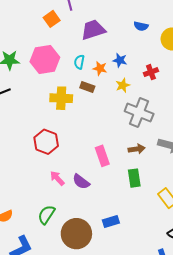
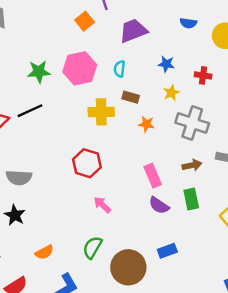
orange star: (100, 68) -> (146, 124), moved
red cross: (151, 72) -> (203, 75), turned 32
purple semicircle: (81, 182) -> (159, 205), moved

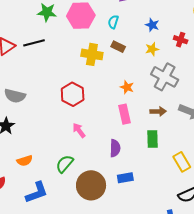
orange star: (146, 124) -> (127, 87), moved
purple semicircle: (159, 205) -> (115, 148), moved, turned -132

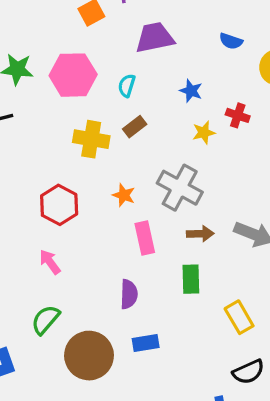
brown rectangle: (118, 47) -> (135, 127), turned -64
yellow star: (152, 49) -> (204, 133), moved
gray cross: (165, 77) -> (180, 188), moved
orange star: (127, 87) -> (124, 195), moved
pink arrow: (79, 130) -> (50, 262), moved

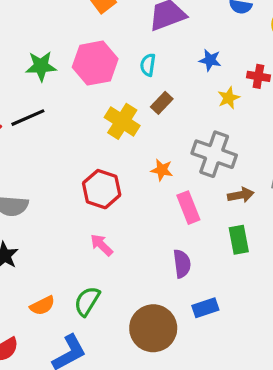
yellow cross: (91, 139) -> (122, 121), turned 32
green semicircle: (45, 320) -> (87, 301), moved

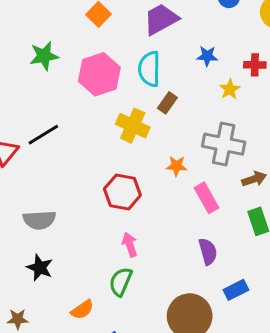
cyan semicircle: (148, 65) -> (149, 69), size x1.6
green star: (41, 66) -> (44, 56), moved
pink arrow: (102, 245) -> (130, 245), turned 35
green semicircle: (87, 301) -> (121, 282), moved

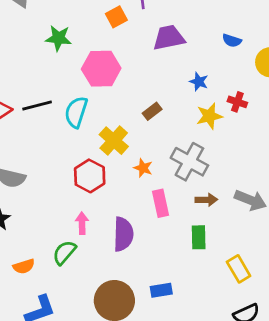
cyan semicircle: (149, 69) -> (76, 112), moved
yellow star: (230, 89) -> (209, 116), size x1.4
yellow cross: (133, 126) -> (114, 141), moved
purple semicircle: (208, 251) -> (123, 234), moved, size x1.4

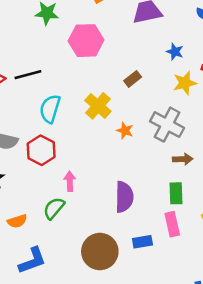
cyan semicircle: (76, 112) -> (50, 109), moved
red hexagon: (90, 176) -> (41, 150), moved
pink rectangle: (160, 203) -> (172, 224), moved
purple semicircle: (123, 234) -> (124, 197), moved

